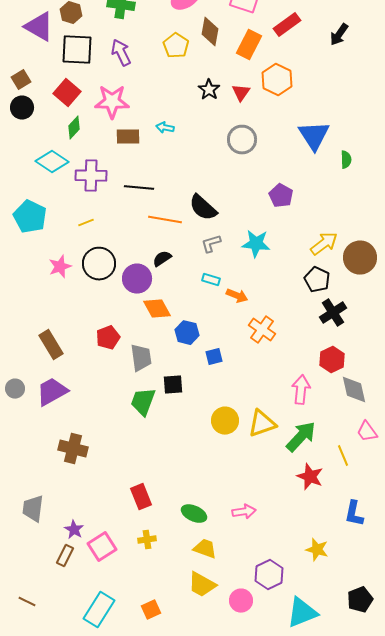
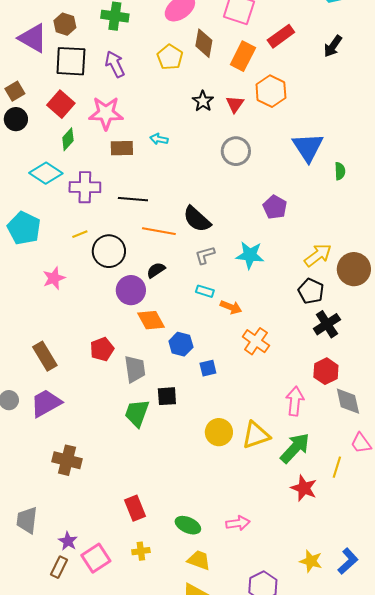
black circle: (99, 264) -> (109, 251), moved
yellow line: (343, 456) -> (337, 467), turned 40
blue L-shape: (354, 514) -> (348, 561), moved, turned -144

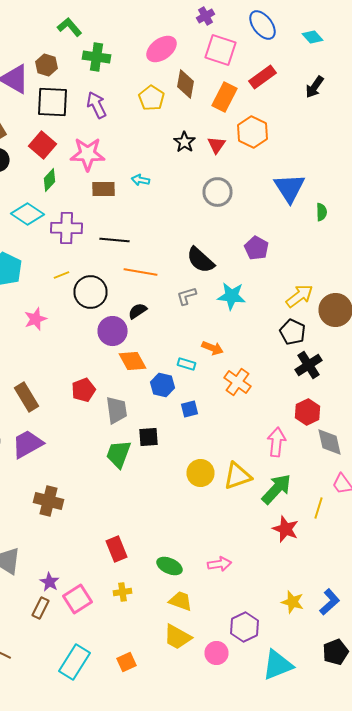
black semicircle: (197, 219) -> (200, 260), moved
cyan rectangle: (205, 291) -> (186, 364), moved

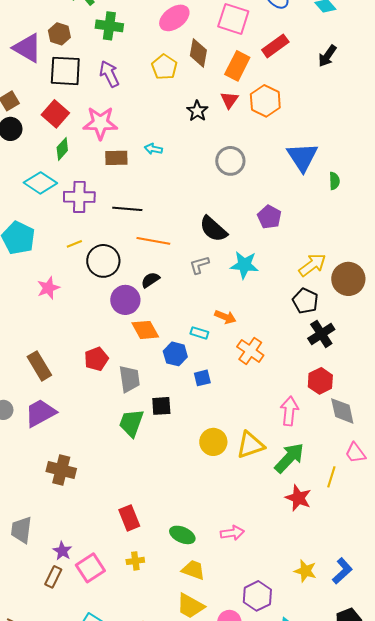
red triangle: (216, 145) -> (229, 100), moved

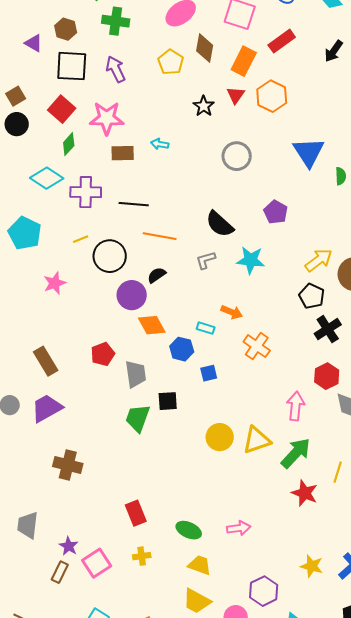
purple triangle: (27, 48) -> (34, 43), size x0.6

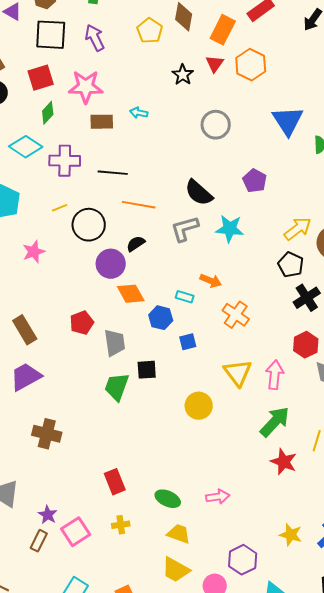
red square: (62, 109) -> (41, 78), turned 32
gray L-shape: (206, 260) -> (185, 229), size x1.4
yellow triangle: (257, 440) -> (238, 373), moved, turned -48

